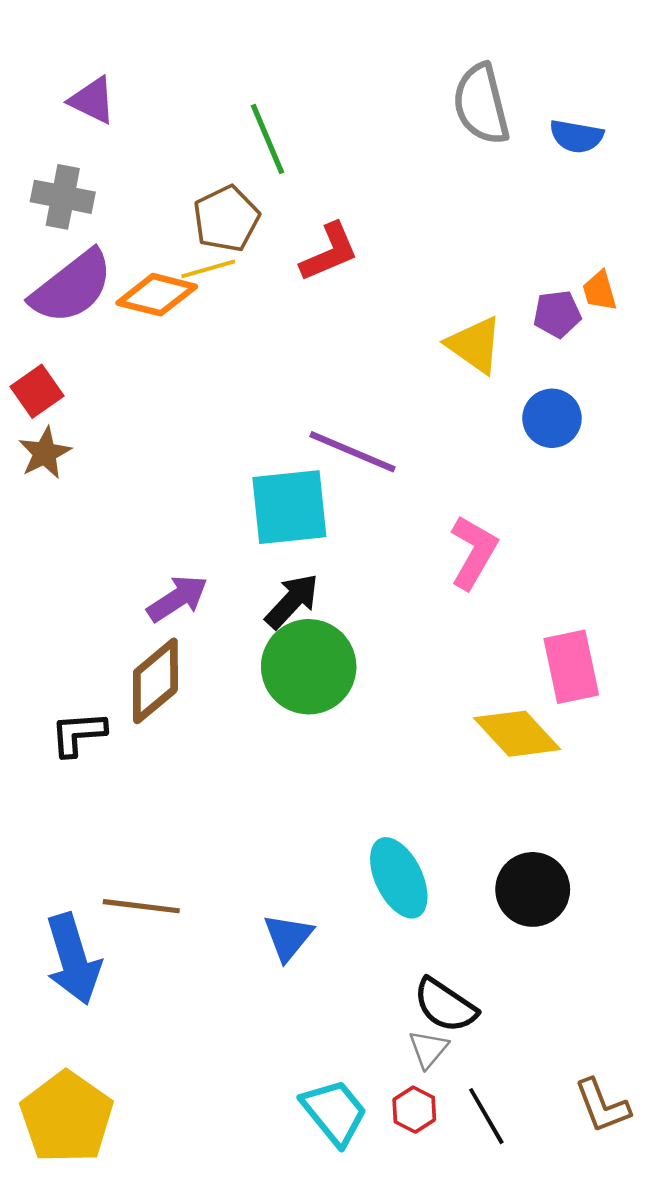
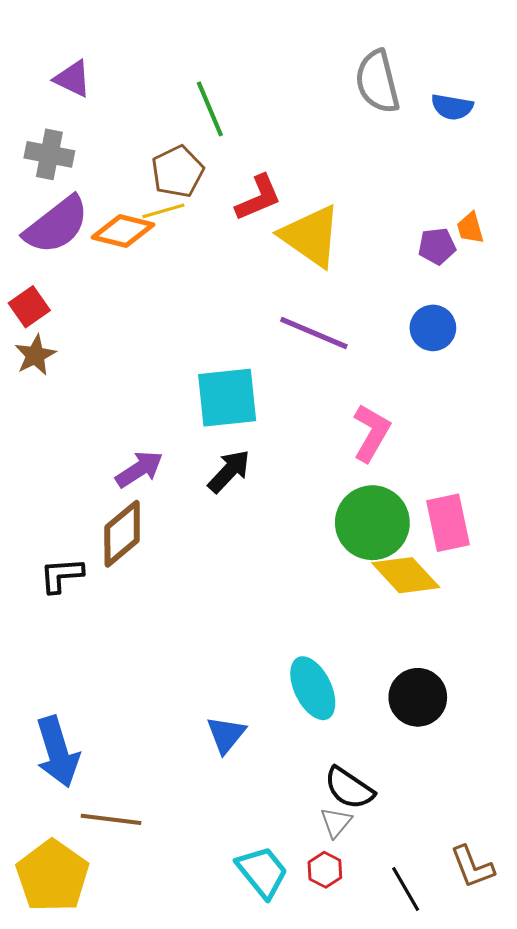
yellow triangle: (475, 345) -> (311, 236), moved, size x1.4
purple line: (352, 452) -> (314, 333), moved
green circle: (309, 667) -> (372, 523), moved
brown line: (141, 906) -> (111, 819), moved
black line: (486, 1116) -> (406, 889), moved

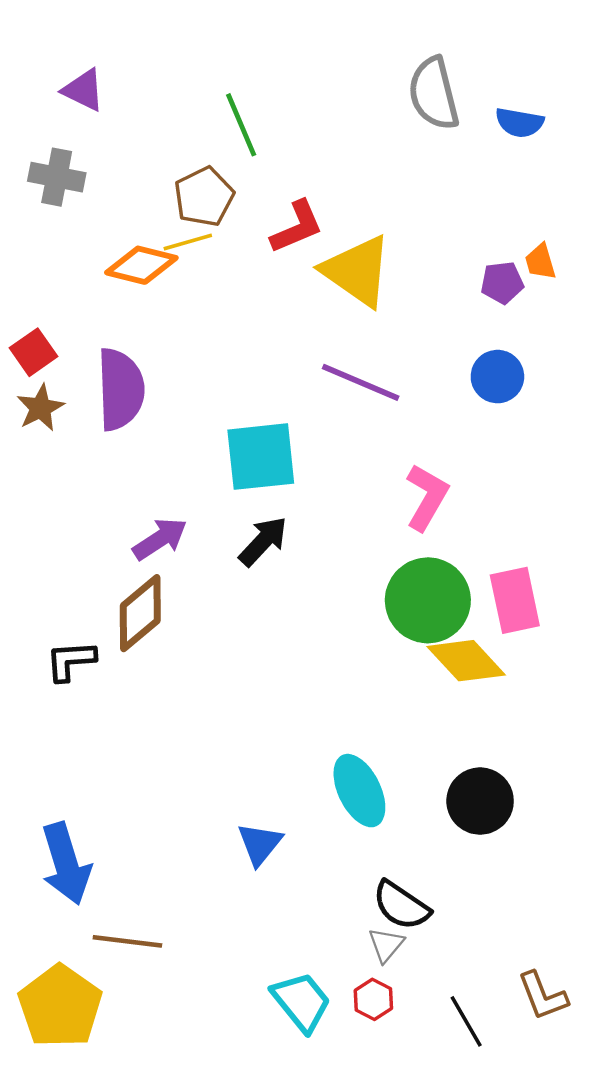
purple semicircle: (56, 225) -> (121, 389), moved, turned -54

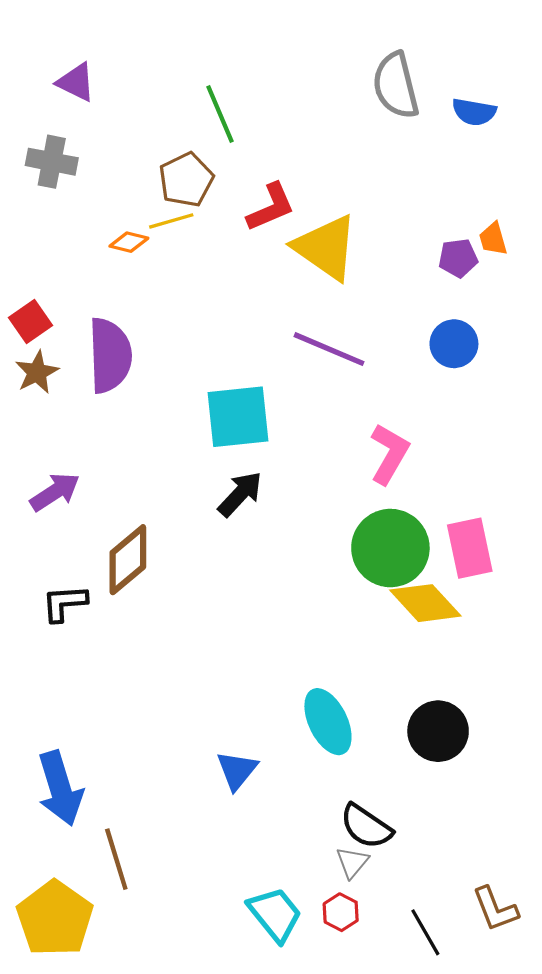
orange diamond: (141, 265) -> (129, 242), size x0.6
purple arrow: (160, 539) -> (55, 492), moved
brown line: (127, 941) -> (116, 859), turned 66

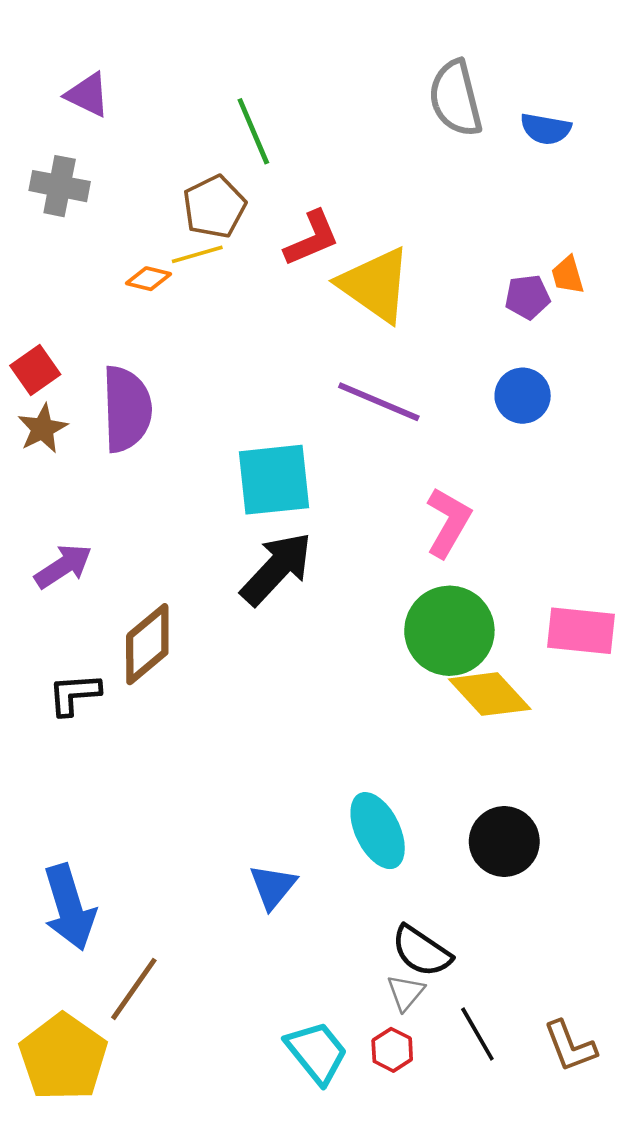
black arrow: (240, 494) -> (276, 569), size x1.4
pink rectangle: (470, 548) -> (581, 631), moved, turned -72
brown line: (116, 859) -> (134, 989), turned 52
black line: (425, 932) -> (477, 1034), moved

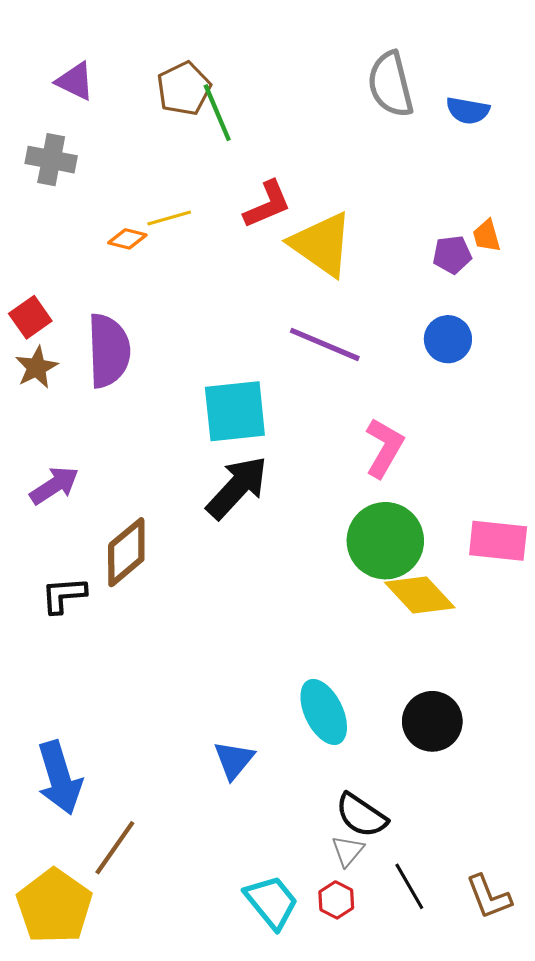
brown pentagon: (214, 207) -> (184, 89), moved

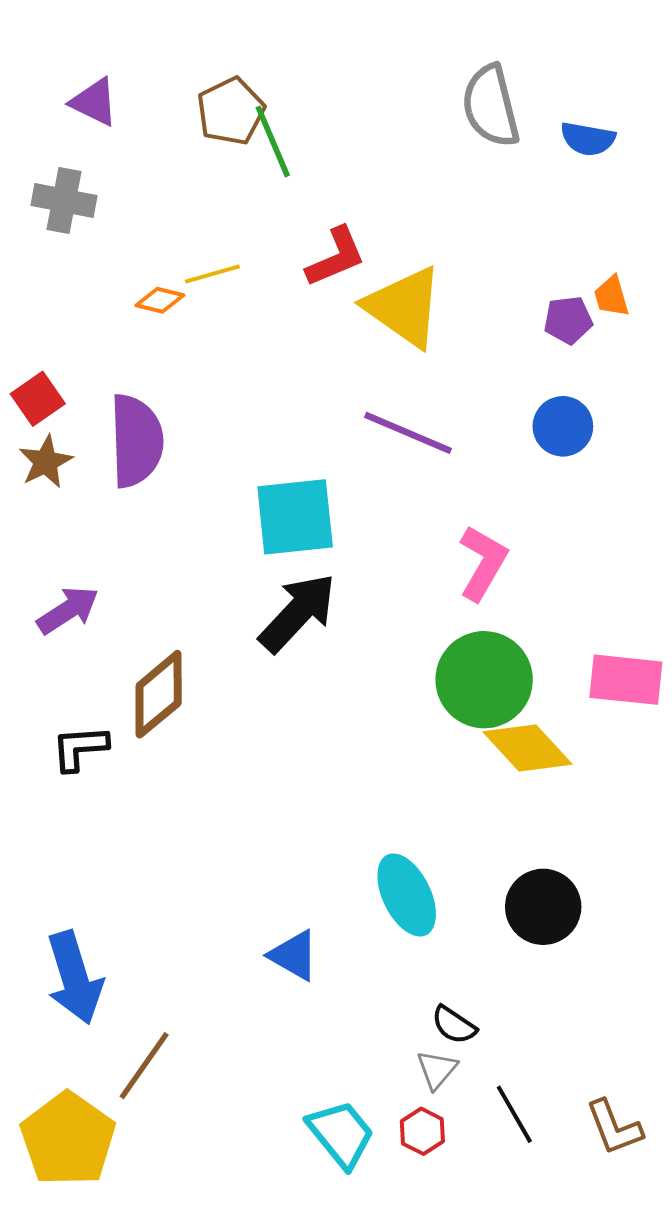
blue triangle: (234, 760) -> (294, 955), turned -39
black semicircle: (361, 815) -> (454, 1025), size x0.7

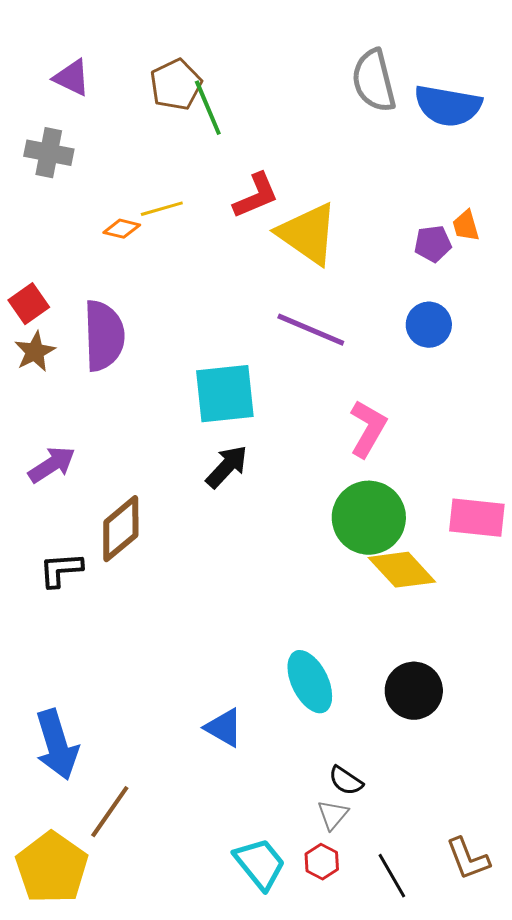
blue semicircle: (588, 139) -> (448, 106), size x1.6
black arrow: (298, 613) -> (227, 467), size x0.7
black line: (514, 1114) -> (392, 876), moved

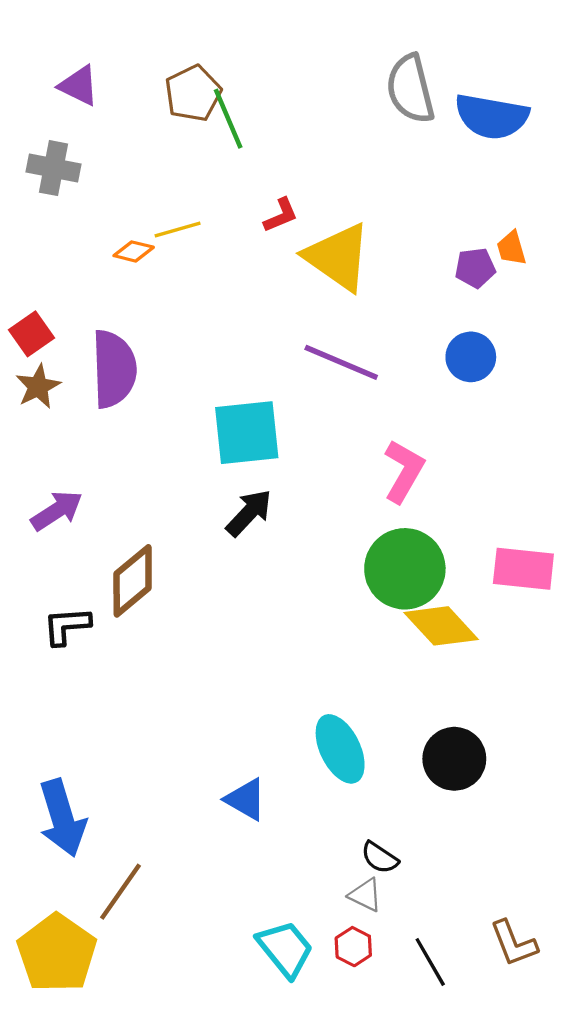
red L-shape: (256, 196) -> (281, 215), size x0.7
gray triangle: (333, 815) -> (365, 895), turned -44

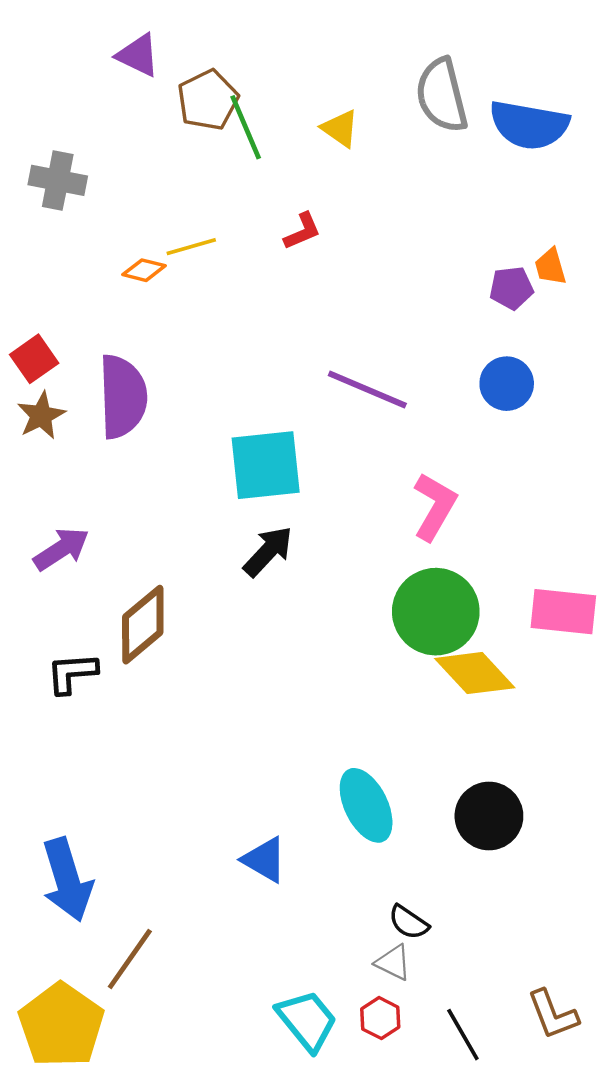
purple triangle: (79, 86) -> (138, 55), moved
yellow triangle: (338, 257) -> (340, 128), moved, size x0.5

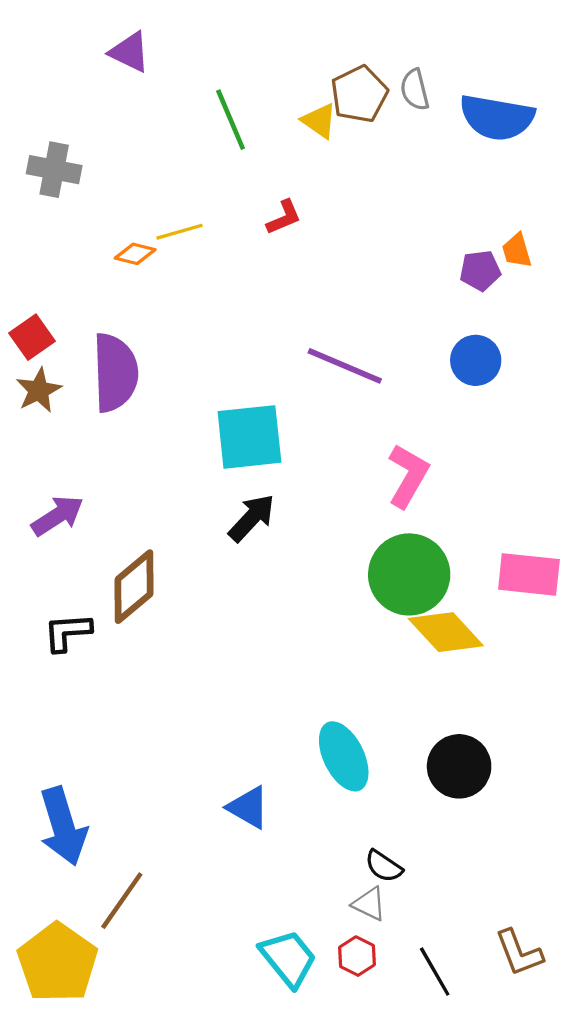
gray semicircle: (442, 95) -> (415, 90), size x0.6
brown pentagon: (208, 100) -> (359, 94), moved

